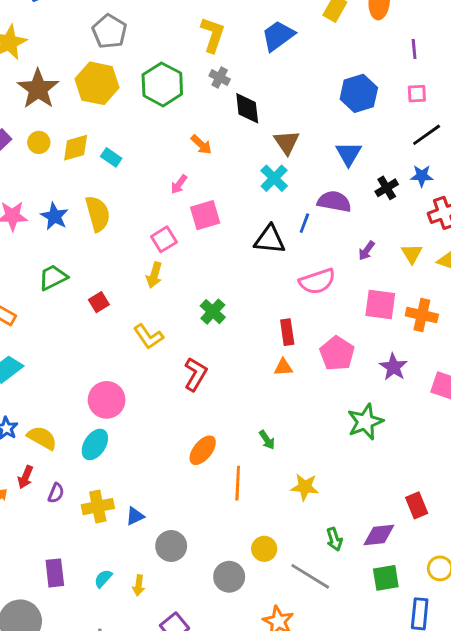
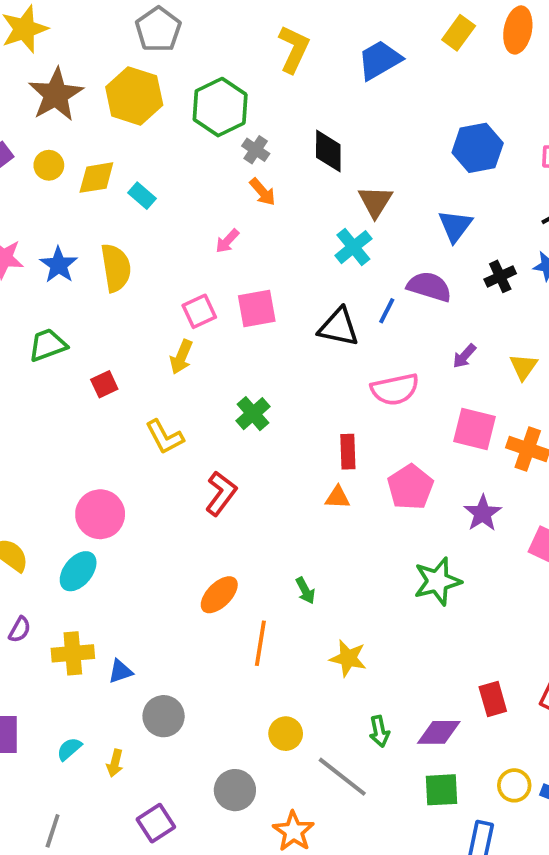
gray cross: (220, 78) -> (256, 150), moved
pink square: (205, 215) -> (257, 308), moved
gray circle: (229, 577) -> (235, 790), moved

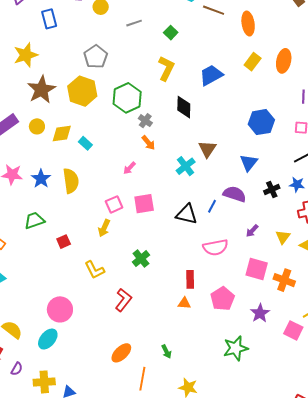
black diamond: (328, 151) -> (184, 107), moved
cyan cross: (353, 247) -> (186, 166), moved

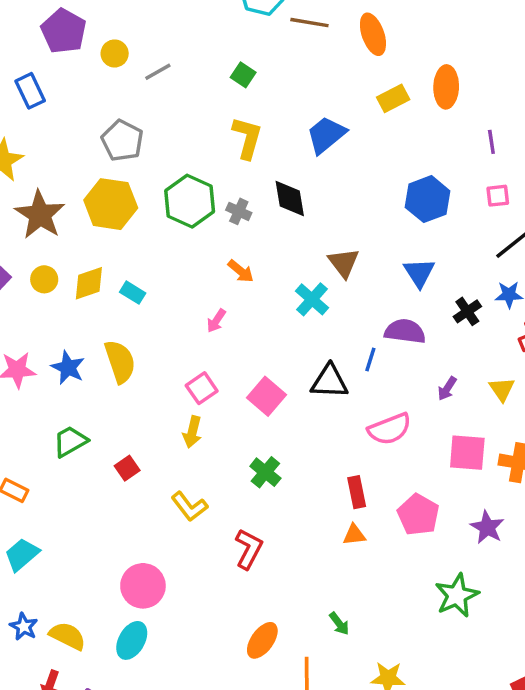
gray line: (134, 23) -> (158, 72), moved
yellow rectangle: (253, 62) -> (393, 98), turned 36
gray cross: (145, 121) -> (239, 211), moved
pink square: (144, 204) -> (266, 396), moved, turned -30

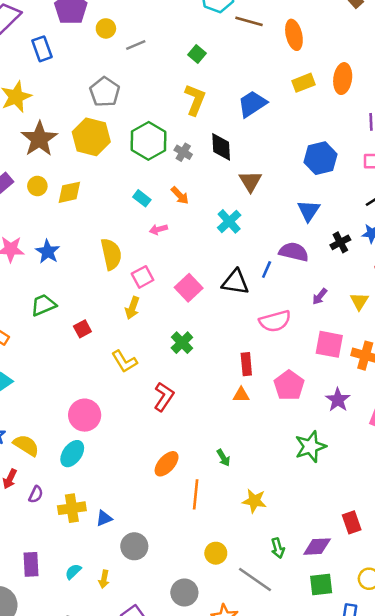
brown triangle: (344, 263) -> (250, 181), moved
cyan rectangle: (133, 293) -> (142, 198), moved
pink arrow: (216, 321) -> (158, 229), turned 36
yellow semicircle: (120, 362) -> (111, 254), moved

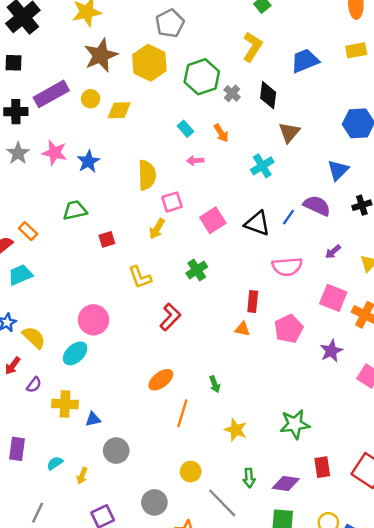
green star: (311, 447) -> (295, 424), moved

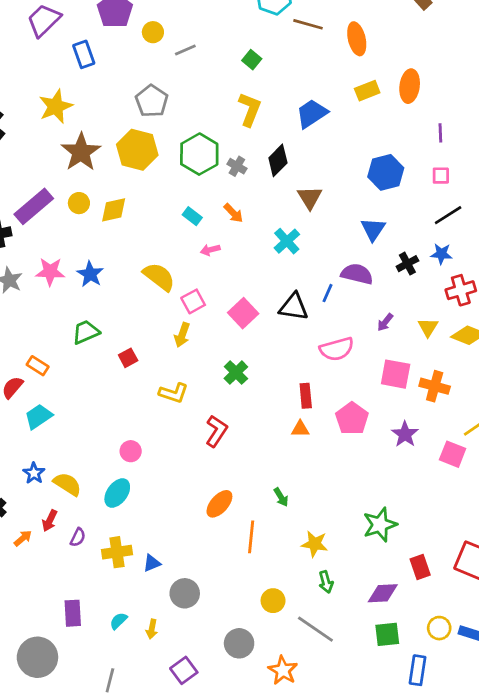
black diamond: (268, 95) -> (278, 160), turned 48
yellow semicircle: (147, 175) -> (159, 277), turned -40
yellow L-shape: (140, 277) -> (174, 393), turned -40
pink circle: (93, 320) -> (131, 451), size x0.6
green arrow: (249, 478) -> (326, 582), moved

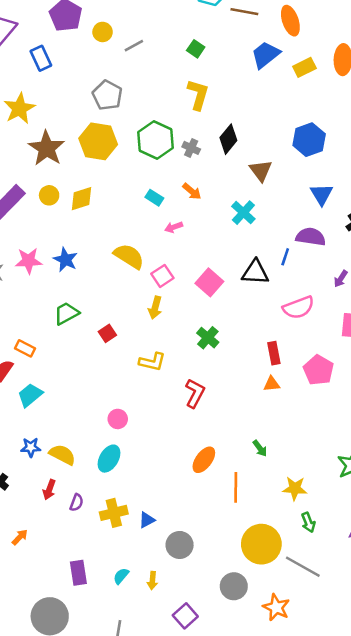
blue trapezoid: (312, 114) -> (266, 55), moved
blue hexagon: (386, 172) -> (309, 140), moved
blue star: (34, 473) -> (31, 447), turned -30
orange arrow: (23, 538) -> (20, 537), moved
yellow circle: (273, 601) -> (261, 544), size x1.8

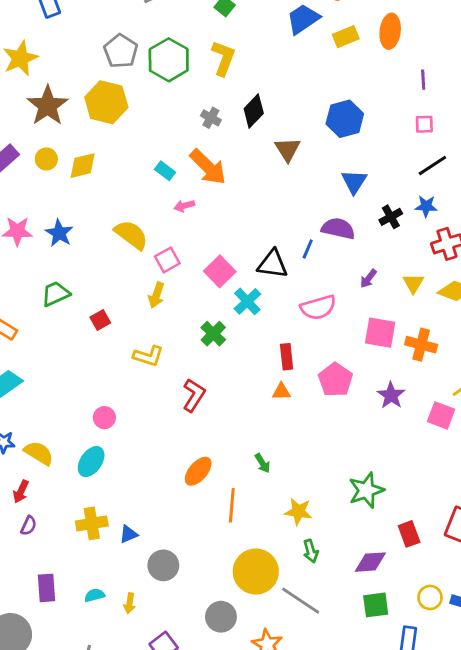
green hexagon: (156, 140) -> (169, 60), moved
orange arrow: (192, 191) -> (208, 167), size x1.8
cyan cross: (243, 213) -> (247, 301), moved
purple semicircle: (77, 503) -> (29, 526), moved
cyan semicircle: (121, 576) -> (94, 595), turned 30

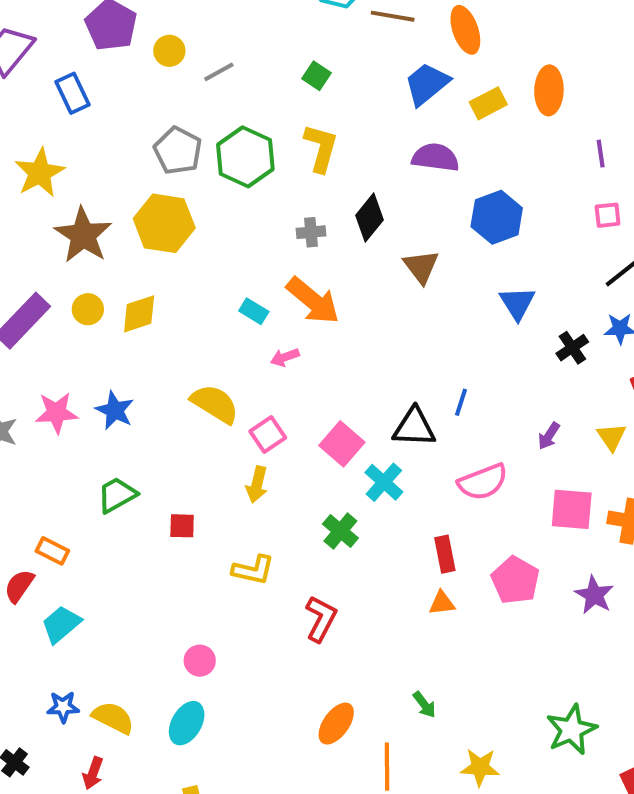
gray cross: (211, 118) -> (311, 232), turned -30
purple semicircle: (338, 229) -> (435, 157), moved
red square: (100, 320) -> (182, 526), turned 36

